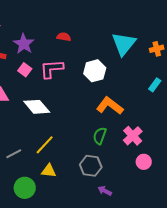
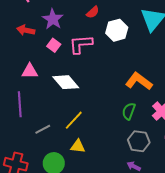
red semicircle: (64, 37) -> (93, 12), turned 128
white hexagon: (95, 71) -> (117, 30), moved
gray hexagon: (91, 166) -> (139, 141), moved

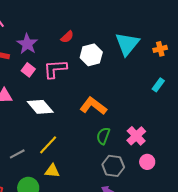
orange L-shape: (139, 81) -> (93, 106), moved

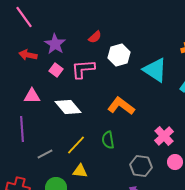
cyan triangle: (127, 44) -> (155, 70), moved, turned -36
green semicircle: (103, 136) -> (108, 140), moved, turned -30

